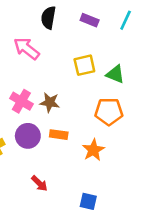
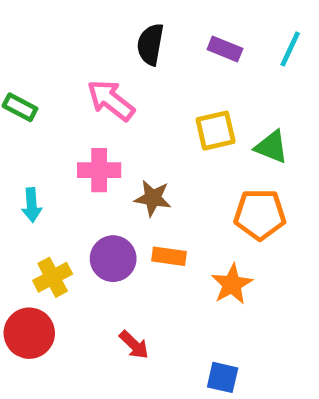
pink cross: (21, 101) -> (99, 170), moved, turned -30

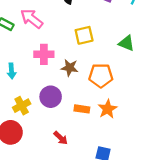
pink arrow: (111, 100) -> (32, 19), moved
yellow square: (216, 131) -> (84, 35), moved
orange pentagon: (260, 214) -> (101, 76), moved
orange rectangle: (169, 256) -> (82, 109), moved

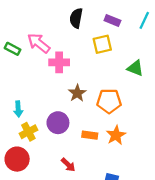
yellow square: (84, 35) -> (102, 44), moved
pink cross: (44, 54) -> (59, 62), moved
brown star: (70, 68) -> (77, 93), turned 30
cyan arrow: (12, 71) -> (18, 109), moved

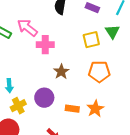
yellow square: (102, 44) -> (91, 40), moved
green triangle: (135, 68) -> (112, 32), moved, turned 35
orange pentagon: (109, 101) -> (99, 72), moved

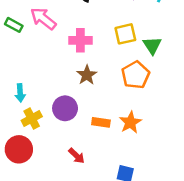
green triangle: (112, 32) -> (152, 45), moved
pink cross: (45, 45) -> (80, 40), moved
orange pentagon: (99, 72) -> (136, 75), turned -30

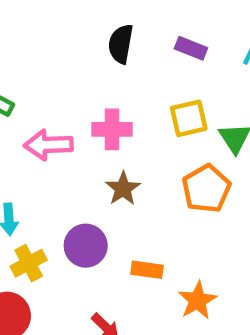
pink arrow: (43, 19) -> (48, 145), moved, turned -40
orange star: (130, 122) -> (198, 300), moved

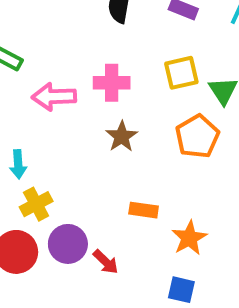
purple circle: (86, 246) -> (68, 244), moved

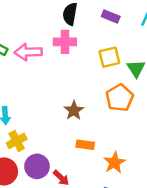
pink cross: (112, 83) -> (65, 42), moved
pink arrow: (54, 97) -> (28, 52), moved
brown star: (122, 136) -> (74, 110), moved

